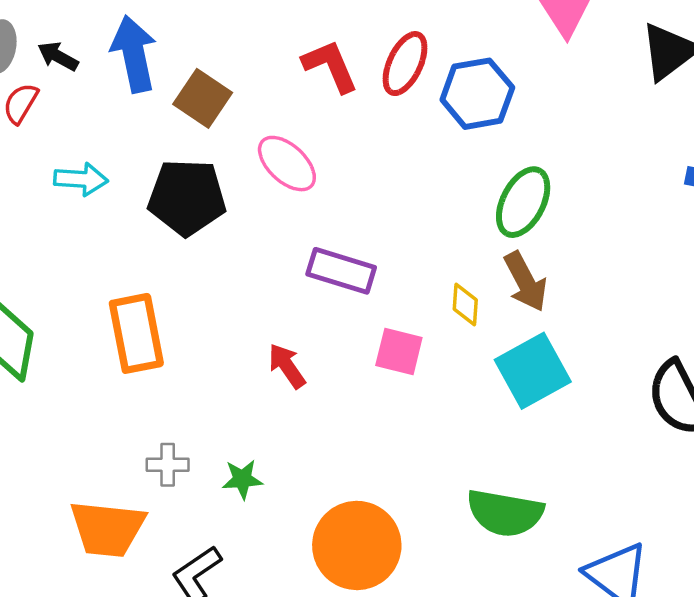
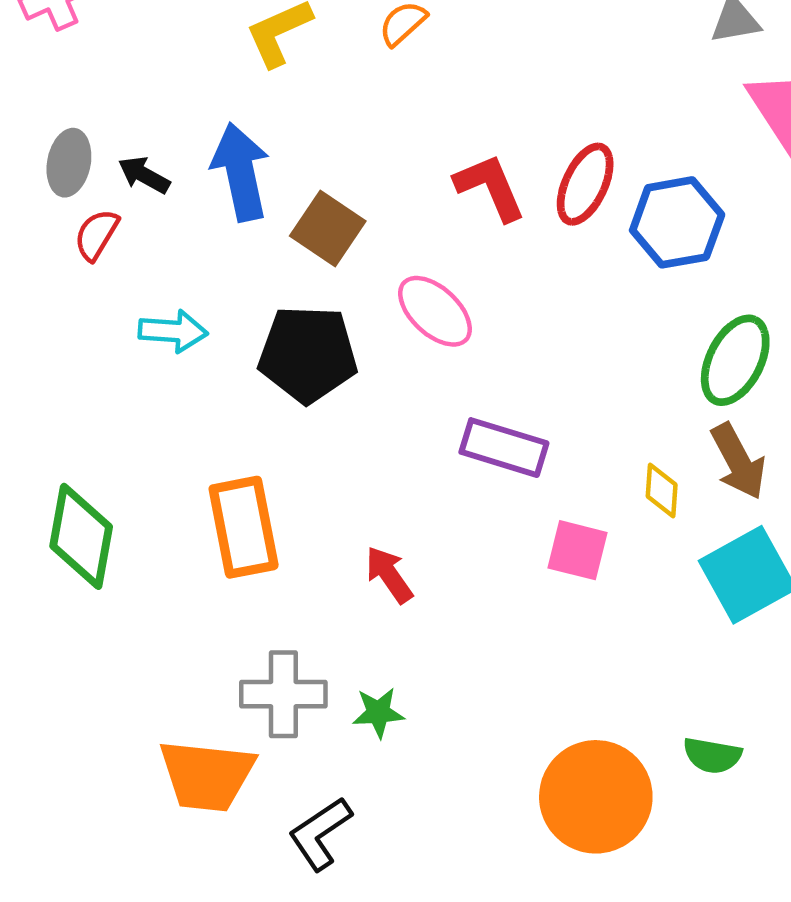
red arrow: (287, 366) -> (389, 575), moved
gray cross: (168, 465) -> (283, 694), size x1.6
green semicircle: (505, 513) -> (712, 755), size x0.6
orange circle: (357, 545) -> (596, 797), moved

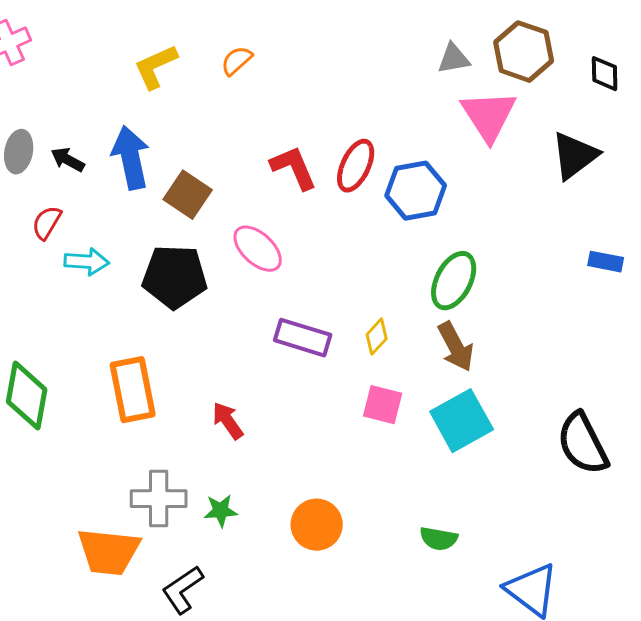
red semicircle: (96, 235) -> (47, 223), moved
yellow diamond: (662, 490) -> (377, 337), moved, turned 39
pink square: (577, 550) -> (383, 405), moved
orange circle: (596, 797) -> (317, 525), moved, size x0.7

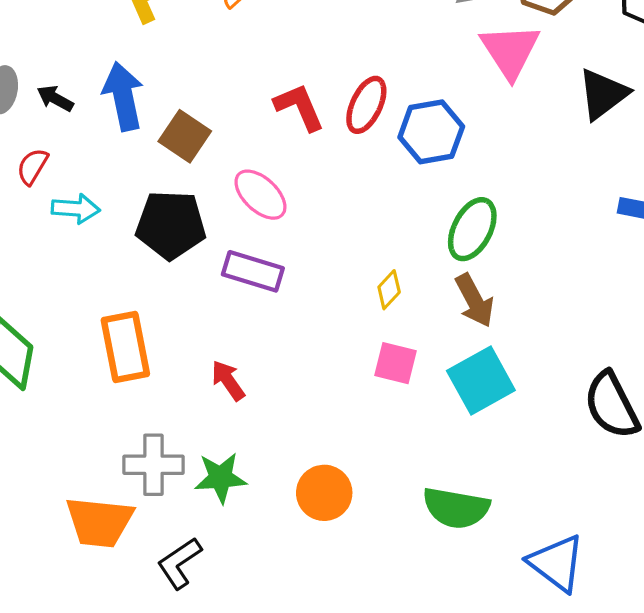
purple rectangle: (303, 338) -> (253, 271), moved
green star: (221, 511) -> (220, 478), size x1.4
green semicircle: (439, 539) -> (456, 508), size x1.6

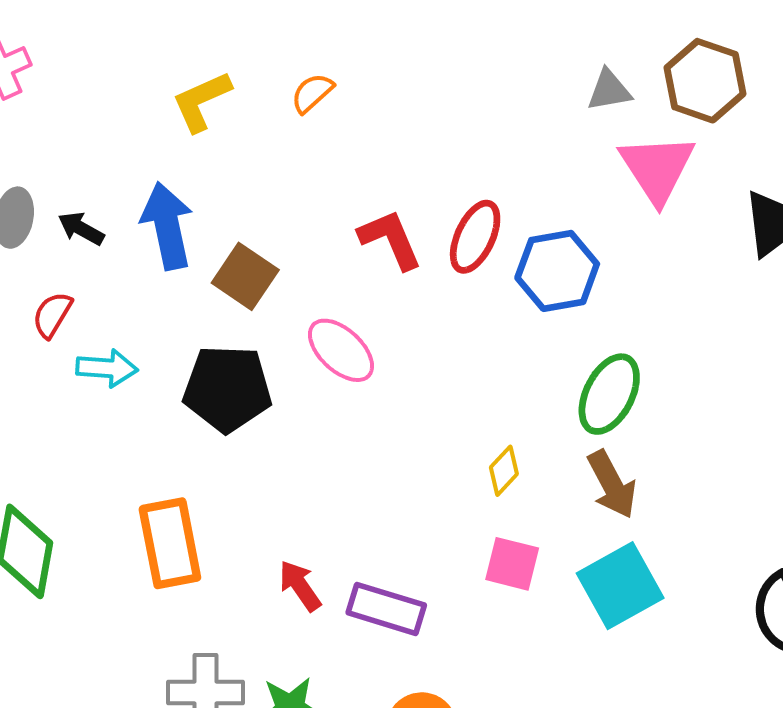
purple rectangle: (253, 271) -> (386, 609), moved

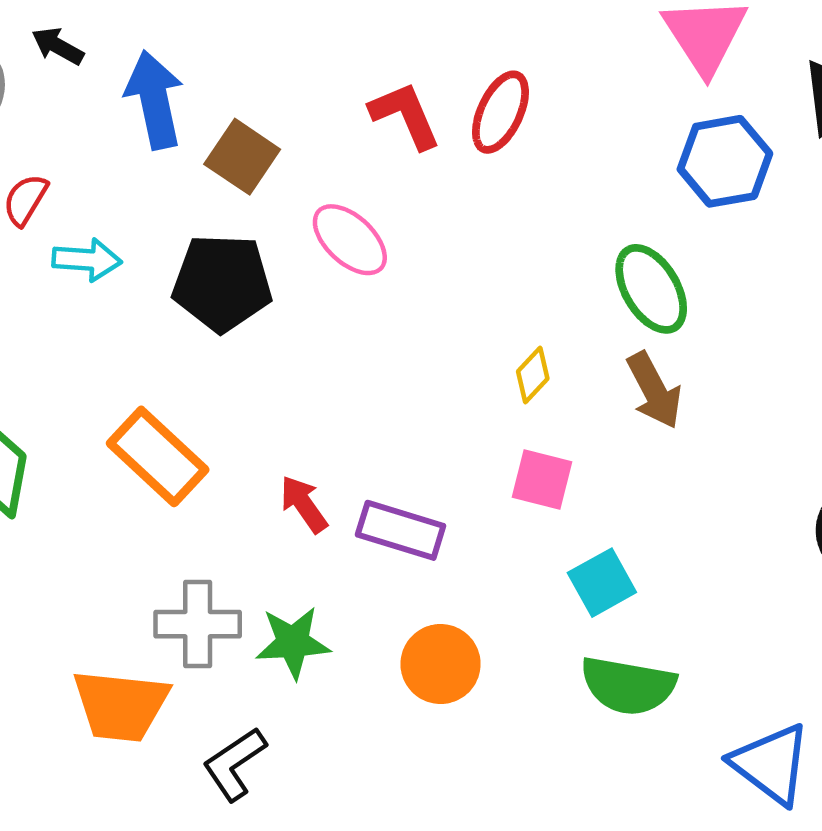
black arrow: (81, 229) -> (58, 46), moved
blue hexagon: (557, 271) -> (725, 161), moved
green ellipse: (609, 394) -> (651, 289), turned -58
orange rectangle: (170, 543) -> (158, 456), turned -36
cyan square: (620, 586) -> (602, 583), moved, size x0.7

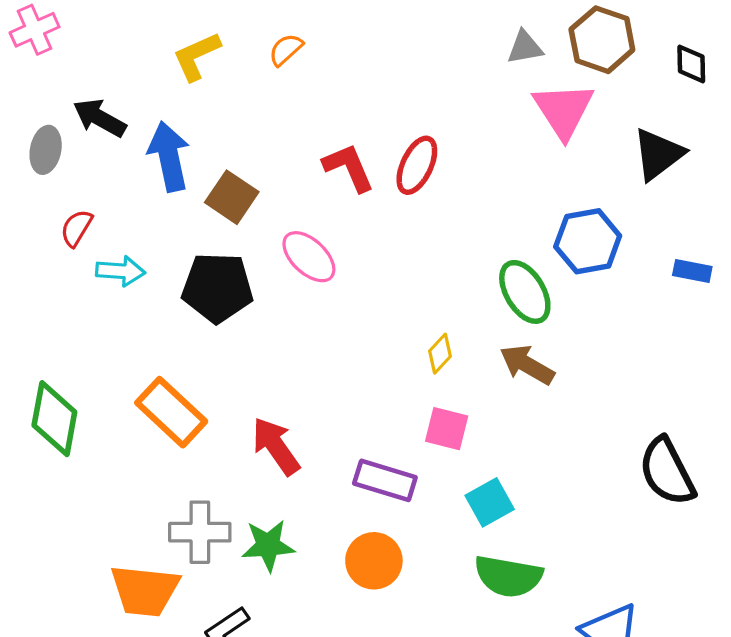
black arrow: (58, 46) -> (100, 118), size x1.4
blue hexagon: (725, 161) -> (588, 241), moved
brown arrow: (654, 390) -> (527, 365), turned 148
red arrow: (304, 504) -> (276, 446), size x1.4
purple rectangle: (401, 530) -> (385, 480), moved

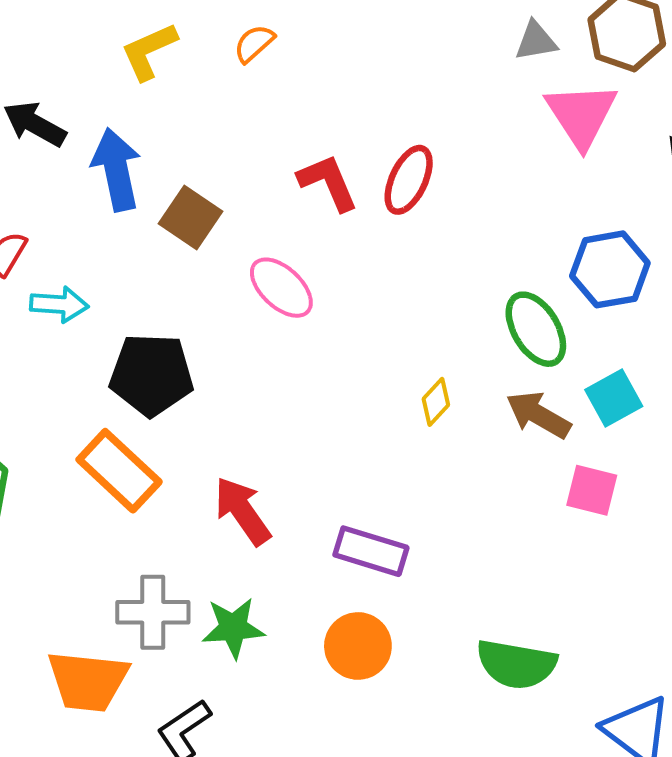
black pentagon: (217, 288) -> (152, 375), moved
pink square: (447, 429) -> (592, 490), moved
cyan square: (490, 502) -> (614, 398), moved

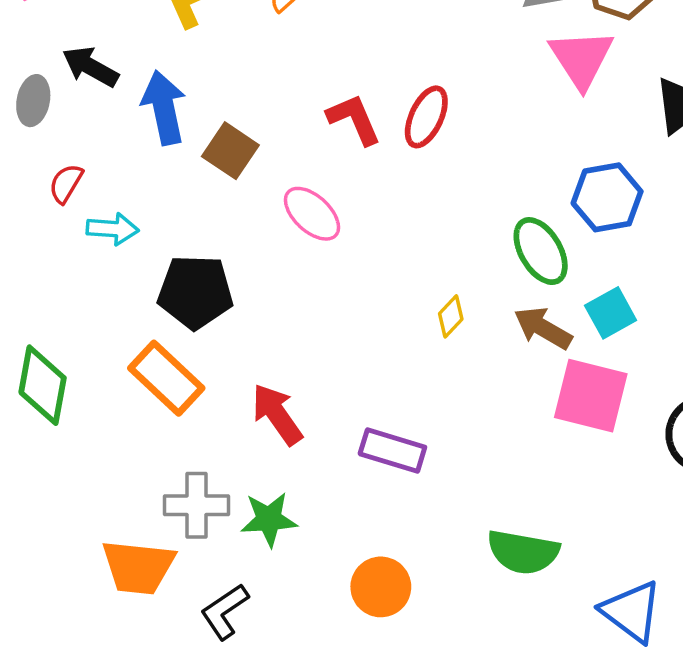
pink square: (592, 490) -> (591, 396), size x1.6
orange circle: (358, 646) -> (381, 587), moved

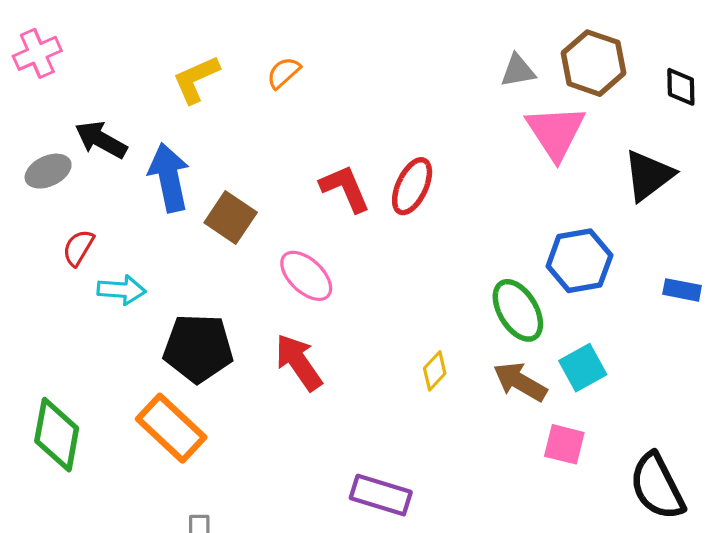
gray ellipse: (33, 101) -> (48, 171), turned 54
pink square: (591, 396) -> (564, 444), size x0.6
red arrow: (277, 414) -> (299, 362), moved

